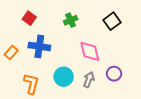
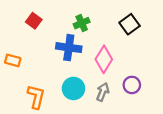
blue cross: (39, 46) -> (69, 48), moved
pink diamond: (90, 51) -> (104, 59), turned 45
orange rectangle: (11, 52) -> (13, 60), turned 64

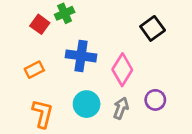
green cross: (82, 23) -> (65, 13), moved
orange rectangle: (13, 60) -> (34, 70), moved, turned -42

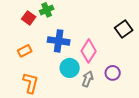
black square: (153, 28) -> (124, 29), moved
cyan circle: (87, 104) -> (70, 68), moved

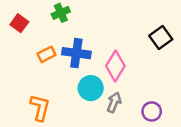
red square: (29, 18) -> (19, 23), moved
orange rectangle: (25, 51) -> (47, 54), moved
purple circle: (113, 73) -> (152, 111), moved

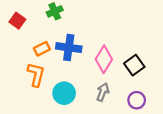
black square: (161, 37) -> (134, 65), moved
cyan circle: (91, 88) -> (64, 93), moved
orange L-shape: (40, 108) -> (36, 74), moved

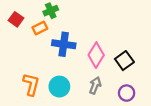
orange rectangle: (42, 49) -> (40, 28), moved
orange L-shape: (36, 74) -> (31, 84), moved

